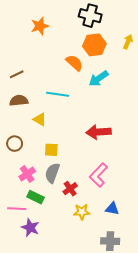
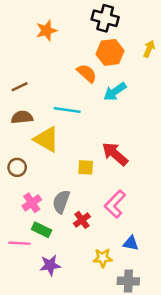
yellow triangle: (40, 119) -> (46, 139), size x1.6
red arrow: (99, 132) -> (115, 154), turned 45
yellow square: (51, 150) -> (86, 167), moved
yellow star: (82, 212) -> (103, 258), moved
purple star: (30, 228) -> (50, 265), moved, turned -30

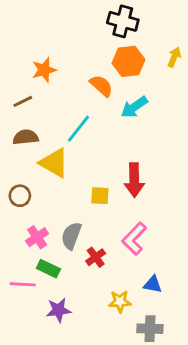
orange star: (46, 30) -> (44, 70), moved
cyan line: (67, 110) -> (78, 129), turned -60
red arrow: (115, 154) -> (134, 180), turned -132

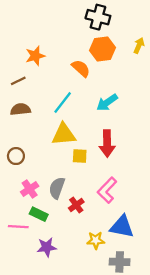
cyan arrow: (134, 107) -> (107, 102), moved
yellow triangle: (54, 163) -> (64, 134), moved, turned -35
blue triangle: (153, 284) -> (122, 227), size x1.6

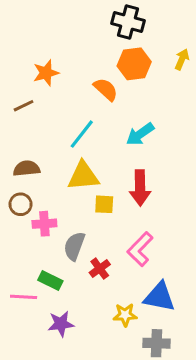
brown semicircle: (20, 109) -> (27, 168), moved
pink cross: (30, 189) -> (44, 224), moved, turned 30

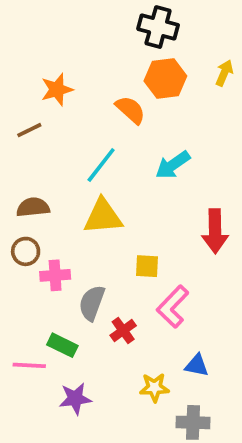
red arrow: (140, 188) -> (215, 231), moved
yellow square: (104, 204) -> (147, 266), moved
blue triangle: (159, 297) -> (197, 365), size x0.6

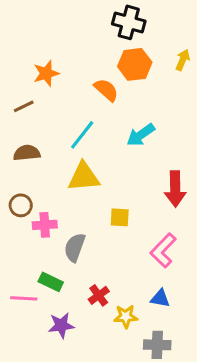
brown semicircle: (33, 207) -> (27, 153), moved
pink L-shape: (173, 307) -> (163, 250), moved
red cross: (123, 330) -> (99, 295), moved

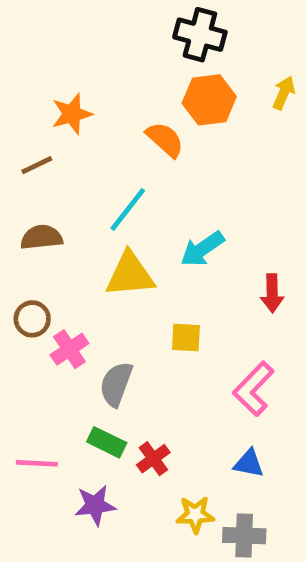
cyan arrow: (141, 135) -> (202, 249), moved
red arrow: (175, 189) -> (272, 293), size x0.7
pink cross: (45, 225) -> (69, 349), turned -30
green rectangle: (51, 282) -> (107, 442), moved
yellow star: (126, 316) -> (195, 515), moved

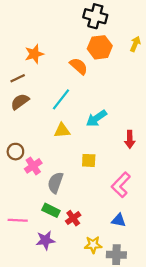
brown semicircle: (42, 237) -> (20, 102), moved, turned -30
yellow triangle: (130, 275) -> (62, 130), size x0.7

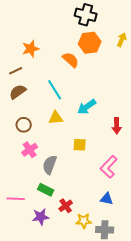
cyan line: (61, 99) -> (55, 90), turned -70
brown circle: (15, 152) -> (24, 125), moved
red cross: (73, 218) -> (66, 206), moved

